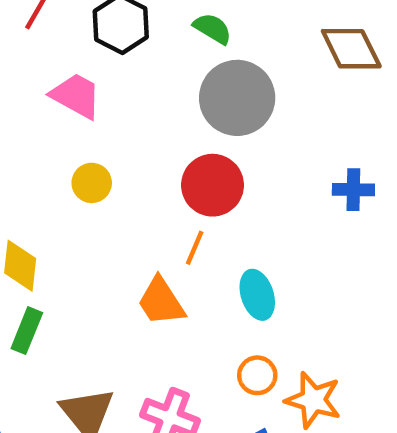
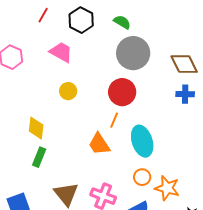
brown diamond: (351, 49) -> (184, 64), moved
cyan ellipse: (257, 295) -> (142, 141), size x1.4

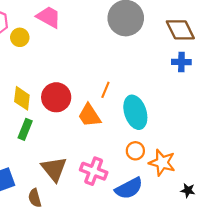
yellow circle: (68, 91) -> (20, 37), moved
red circle: (122, 92) -> (56, 97), moved

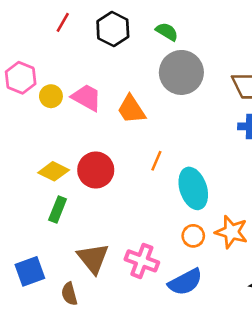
pink trapezoid: (49, 17) -> (87, 98), moved
yellow diamond: (22, 98) -> (54, 171), turned -70
orange trapezoid: (89, 115) -> (131, 109), moved
orange star: (162, 163) -> (231, 232), moved

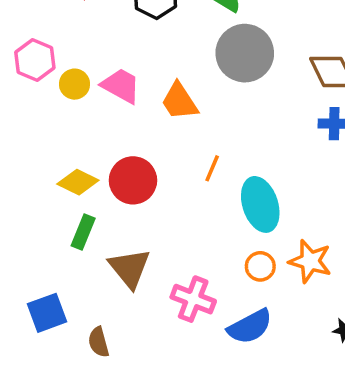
brown triangle: (93, 258) -> (130, 268), moved

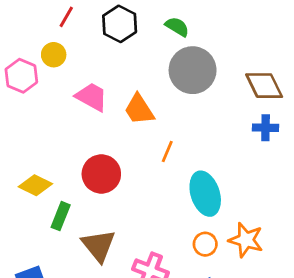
yellow circle: (75, 84) -> (54, 55), moved
orange line: (212, 168) -> (167, 152), moved
yellow diamond: (78, 182) -> (35, 185), moved

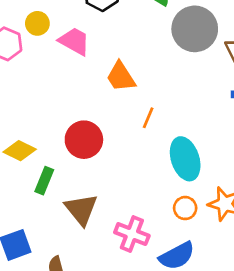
gray circle: (193, 70) -> (195, 29), moved
pink trapezoid: (92, 97) -> (74, 41), moved

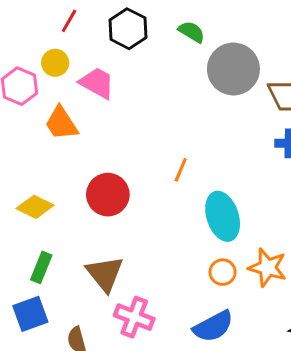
orange trapezoid: (121, 77) -> (61, 123), moved
green rectangle: (44, 181) -> (41, 267), moved
pink cross: (132, 234) -> (134, 317), moved

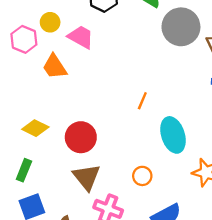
red circle: (108, 195) -> (81, 137), moved
green rectangle: (41, 267) -> (24, 170), moved
orange circle: (223, 272) -> (142, 176), moved

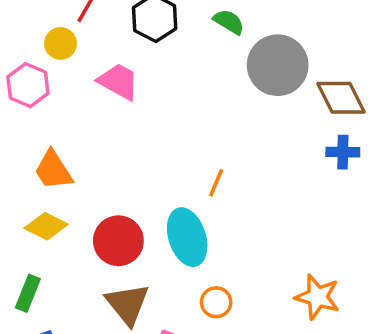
yellow circle: (50, 22) -> (61, 43), moved
orange trapezoid: (55, 67) -> (53, 170), moved
cyan ellipse: (173, 135) -> (187, 237), moved

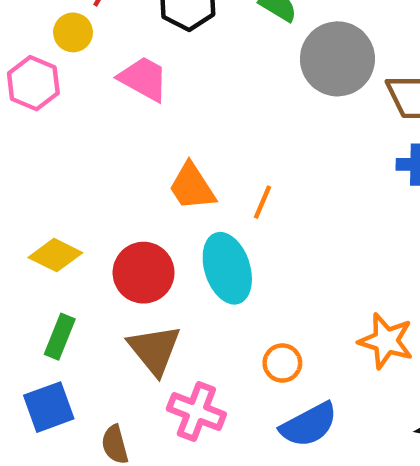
orange trapezoid: (53, 170) -> (192, 187), moved
green rectangle: (28, 293) -> (60, 337), moved
orange circle: (216, 302) -> (282, 363), moved

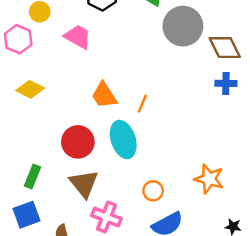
yellow diamond: (55, 255) -> (30, 89), moved

